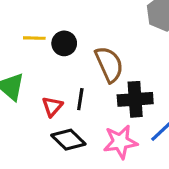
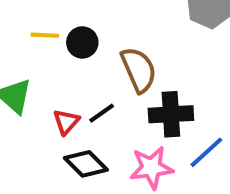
black line: (80, 99) -> (102, 113), turned 45

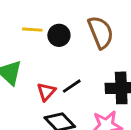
brown semicircle: (139, 70) -> (101, 32), moved

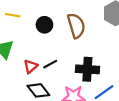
yellow line: (32, 30) -> (13, 15), moved

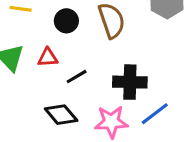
red triangle: (31, 66) -> (48, 58), moved, turned 40

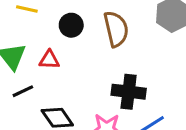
black line: (77, 77) -> (23, 91), moved

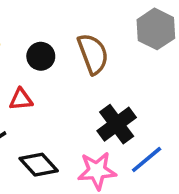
black cross: (129, 92) -> (117, 124), turned -36

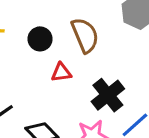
red triangle: (21, 99) -> (61, 72), moved

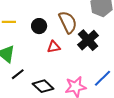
black cross: (108, 95) -> (88, 40), moved

